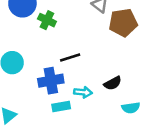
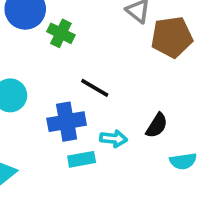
black line: (70, 57) -> (95, 88), turned 48
black semicircle: (113, 83) -> (157, 125), turned -30

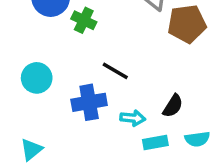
cyan rectangle: (82, 159) -> (155, 143), moved

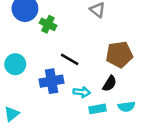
brown pentagon: (187, 24) -> (119, 55), moved

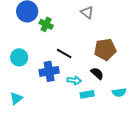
black semicircle: (110, 84) -> (97, 73), turned -80
cyan semicircle: (127, 107) -> (119, 92), moved

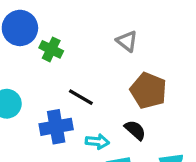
gray triangle: (87, 12) -> (127, 41), moved
brown pentagon: (105, 49) -> (148, 91), turned 30

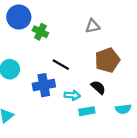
gray triangle: (127, 41) -> (93, 26), turned -49
brown pentagon: (148, 91) -> (107, 60), turned 30

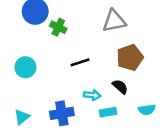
gray triangle: (93, 26) -> (114, 21), size x1.5
black line: (61, 65) -> (80, 62), turned -48
blue cross: (44, 85) -> (62, 113), moved

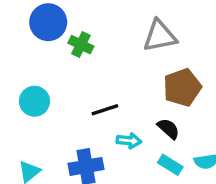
black line: (80, 62) -> (105, 110), moved
cyan rectangle: (108, 112) -> (170, 165), moved, turned 42

